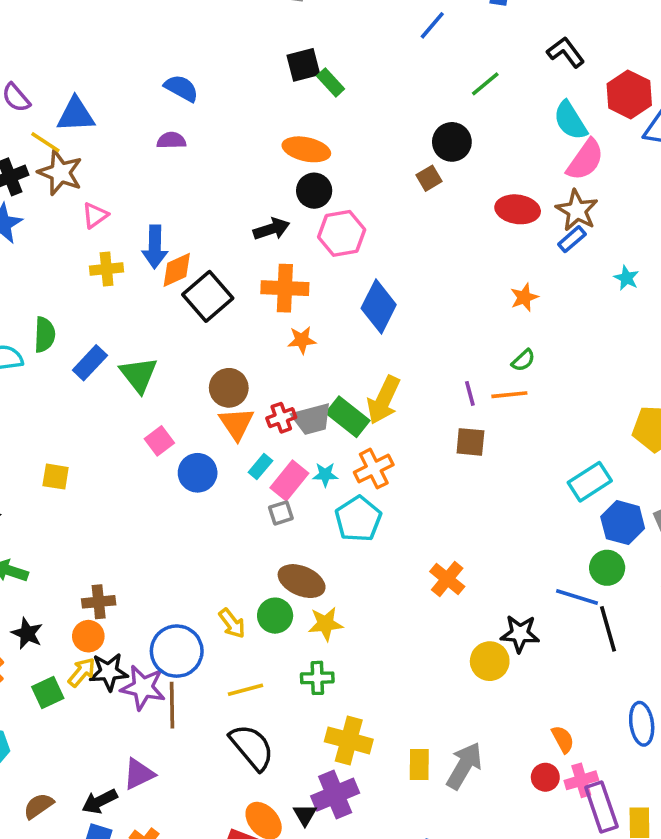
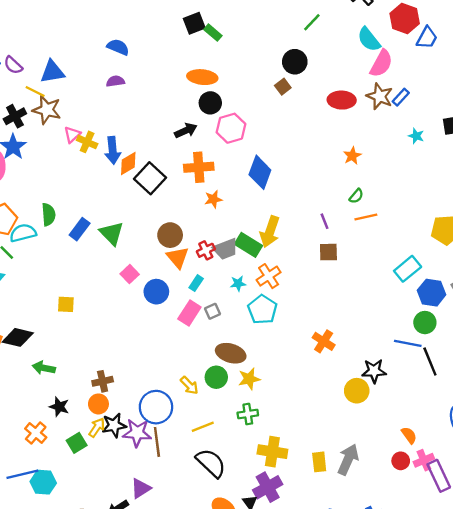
blue rectangle: (572, 239) -> (401, 97), moved
yellow cross: (107, 269) -> (87, 142), moved, turned 36
orange line: (509, 395) -> (366, 217), moved
pink rectangle: (289, 480) -> (189, 313), moved

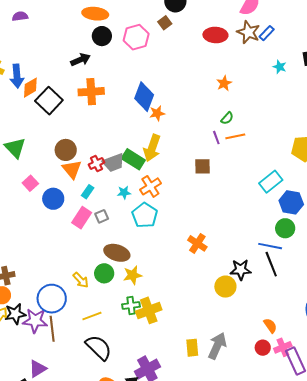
pink hexagon: (231, 128) -> (136, 37), moved
orange star: (213, 199) -> (157, 113), moved
purple line: (325, 221) -> (216, 138), moved
black line: (430, 362) -> (271, 264), moved
yellow cross: (272, 452) -> (149, 310), moved, turned -30

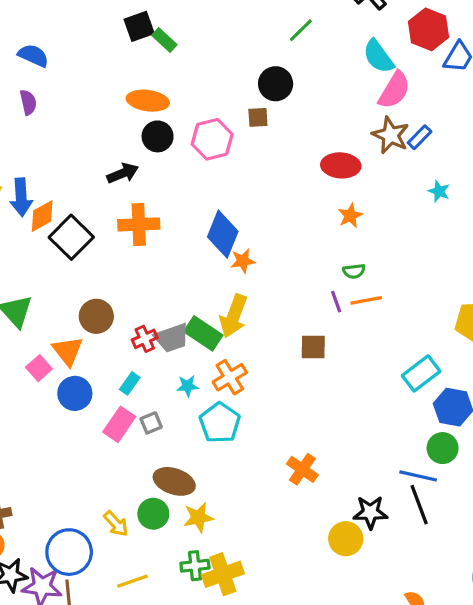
purple semicircle: (20, 16) -> (28, 102), turned 84
brown square: (165, 23) -> (258, 117), turned 32
red ellipse: (215, 35) -> (341, 165), moved
green semicircle: (227, 118) -> (354, 271), turned 40
orange triangle: (72, 169) -> (68, 351), moved

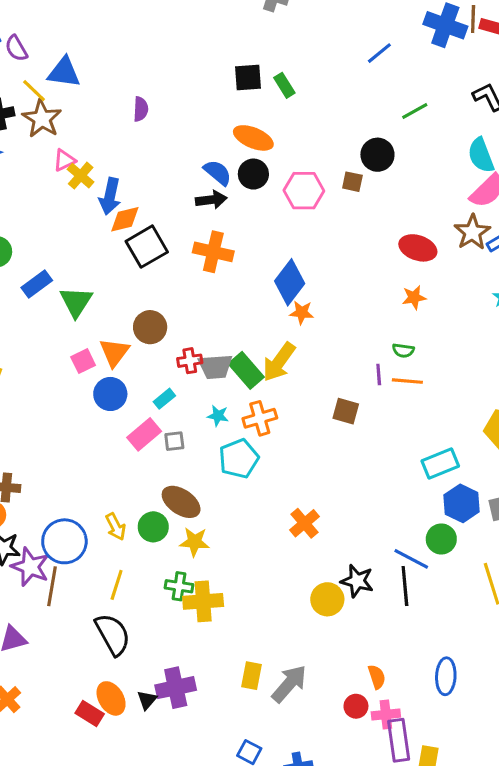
black square: (139, 26) -> (248, 77), moved
blue semicircle: (33, 56) -> (218, 173), moved
yellow line: (133, 581) -> (117, 585), turned -68

